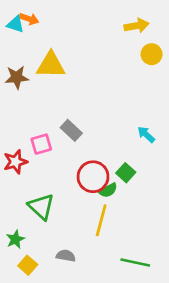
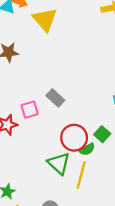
yellow triangle: (51, 65) -> (45, 20), moved, turned 48
green triangle: (41, 207) -> (59, 163), moved

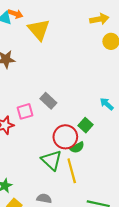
green square: (102, 134) -> (85, 125), moved
yellow line: (81, 175) -> (72, 171), turned -30

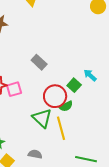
cyan arrow: (107, 104) -> (90, 75), moved
pink square: (25, 111) -> (14, 89), moved

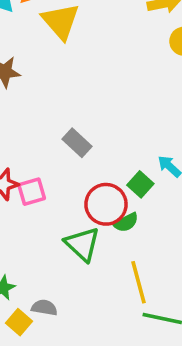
yellow line: (61, 128) -> (139, 282), moved
gray semicircle: (35, 154) -> (44, 308), moved

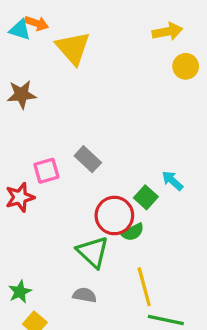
pink square: (32, 192) -> (46, 171), moved
gray semicircle: (44, 308) -> (85, 295), moved

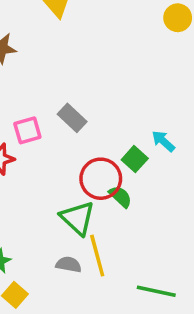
green semicircle: (133, 232) -> (120, 197), turned -110
yellow line: (144, 287) -> (97, 256), moved

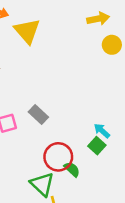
green square: (135, 159) -> (97, 146), moved

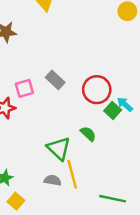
cyan arrow: (102, 131) -> (125, 104), moved
red circle: (58, 157) -> (97, 90), moved

